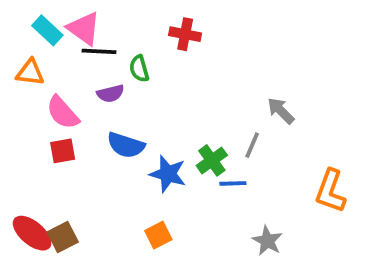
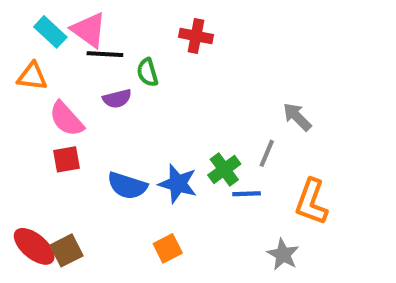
blue semicircle: (126, 145) -> (127, 186), moved
orange L-shape: (330, 191) -> (311, 202), moved

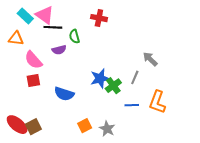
blue star: (178, 184) -> (100, 78), moved, turned -30
blue line: (247, 194) -> (132, 105), moved
gray star: (283, 254) -> (107, 129), moved

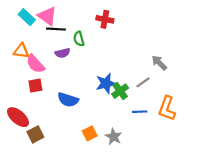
orange triangle: (16, 39) -> (21, 51), moved
gray line: (135, 77) -> (143, 82), turned 32
red ellipse: (17, 125) -> (18, 117), moved

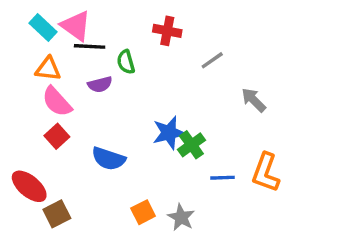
orange triangle: (21, 51) -> (48, 69), moved
gray line: (143, 82) -> (212, 60), moved
red square: (35, 86) -> (57, 136), turned -32

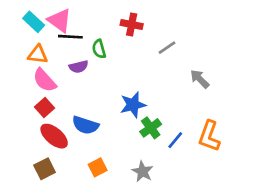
green cross: (191, 145) -> (151, 128), moved
blue line: (223, 178) -> (175, 140), turned -48
red ellipse: (29, 186) -> (54, 136), moved
orange square: (143, 212) -> (98, 167), moved

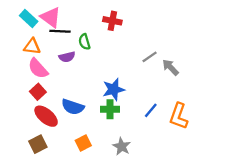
gray line: (167, 48) -> (150, 57), moved
green cross: (151, 128) -> (110, 109), moved, turned 36
blue line: (175, 140) -> (151, 110), moved

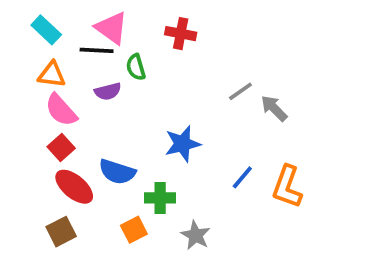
pink triangle: (51, 17) -> (112, 28), moved
green cross: (110, 109) -> (160, 198), moved

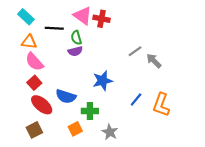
pink triangle: (112, 28) -> (83, 16), moved
purple semicircle: (108, 91) -> (75, 51), moved

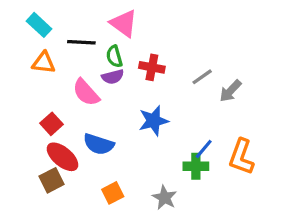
red cross: (101, 19) -> (152, 67), moved
gray arrow: (154, 61) -> (230, 91), turned -91
pink semicircle: (34, 62) -> (86, 92), moved
green cross: (90, 111) -> (196, 166), moved
brown square: (34, 130) -> (52, 180), moved

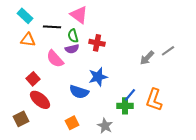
gray line: (202, 77) -> (168, 51), moved
blue semicircle: (99, 144) -> (79, 92), moved
brown square: (52, 180) -> (21, 119), moved

